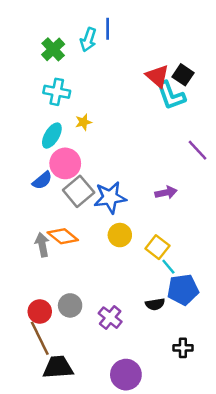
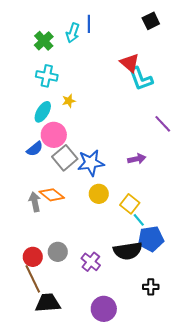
black square: (183, 75) -> (151, 21), moved, turned 30
black semicircle: (155, 304) -> (128, 251), size x1.8

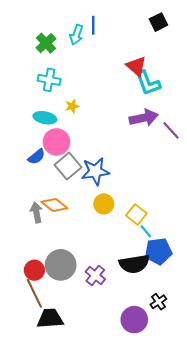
cyan ellipse: (43, 112) -> (45, 118), turned 70
purple arrow: (137, 159) -> (144, 118), moved, size x1.5
gray circle: (58, 252) -> (61, 265), size x1.5
black cross: (151, 287) -> (158, 302), turned -35
purple circle: (104, 309) -> (134, 320), moved

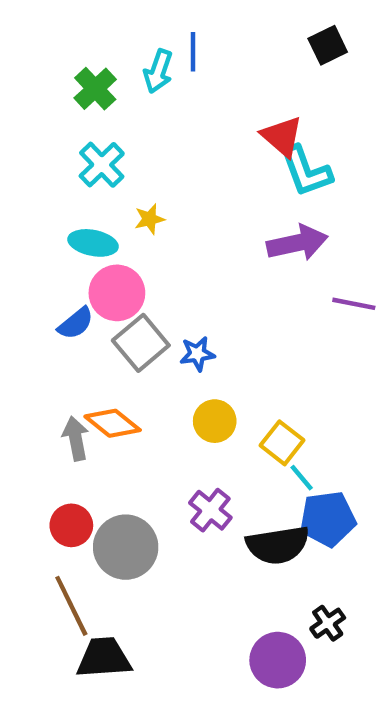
cyan cross: (49, 80) -> (102, 165), turned 35
purple line: (171, 130) -> (354, 304), moved, turned -36
blue star: (95, 171) -> (197, 354), size x0.6
red circle: (34, 270) -> (71, 525), moved
purple cross: (95, 275) -> (210, 510), moved

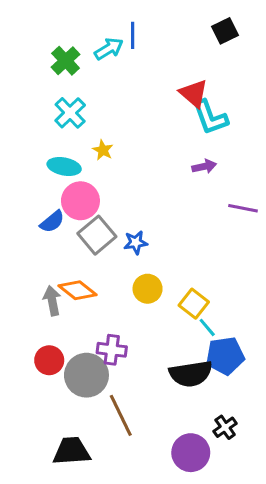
cyan arrow: (158, 71) -> (109, 49), turned -140
yellow star: (150, 219) -> (103, 150), turned -30
purple arrow: (297, 243) -> (204, 166), size x0.6
purple cross: (210, 510) -> (112, 350), moved, turned -32
brown line: (71, 606) -> (121, 415), moved

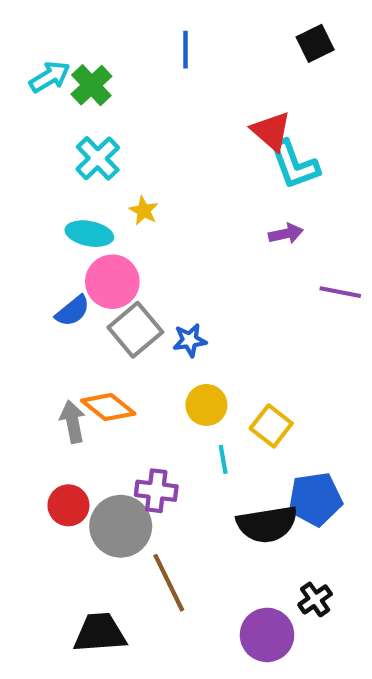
cyan arrow: (109, 49) -> (50, 77), moved
cyan line: (207, 327) -> (223, 459), moved, turned 30

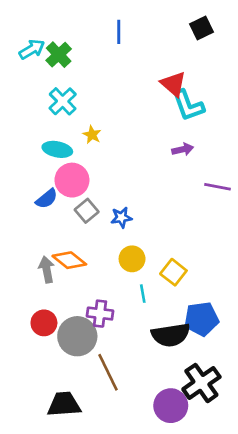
gray square: (135, 330) -> (87, 211), size x0.7
black cross: (315, 599) -> (201, 383), size x1.8

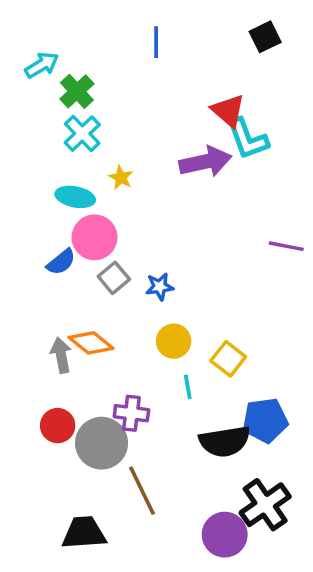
green cross: (59, 55) -> (77, 91), moved
purple arrow: (183, 149) -> (205, 162), moved, size x1.8

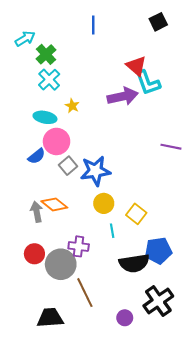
blue star: (160, 287) -> (95, 171), size x1.8
purple circle: (225, 535) -> (125, 318), moved, size x0.6

